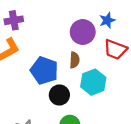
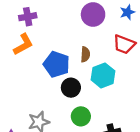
blue star: (107, 20) -> (127, 12), moved
purple circle: (83, 32) -> (93, 14), moved

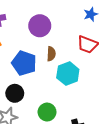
purple circle: (93, 14) -> (40, 26), moved
black circle: (71, 88) -> (15, 93), moved

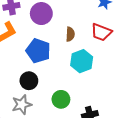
purple circle: (40, 26) -> (41, 14), moved
brown semicircle: (51, 54) -> (70, 34), moved

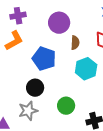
purple circle: (41, 14) -> (59, 23), moved

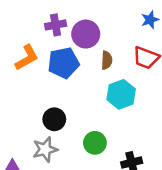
purple cross: (18, 16) -> (56, 25), moved
blue pentagon: (44, 59) -> (63, 63), moved, turned -30

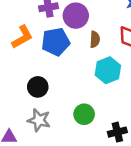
black circle: (54, 119) -> (38, 87), moved
gray star: (45, 149) -> (39, 120), turned 30

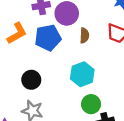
cyan hexagon: (108, 70) -> (82, 74), moved
green circle: (84, 114) -> (91, 104), moved

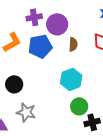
black circle: (31, 80) -> (14, 84), moved

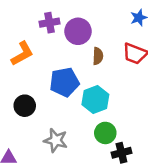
blue pentagon: (40, 46) -> (64, 82), moved
gray star: (26, 112) -> (56, 140), moved

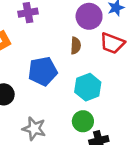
purple circle: (78, 31) -> (89, 16), moved
cyan hexagon: (95, 99) -> (88, 87), moved

